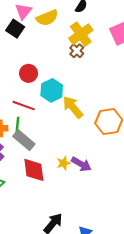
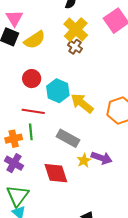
yellow semicircle: (47, 18) -> (35, 40), moved
gray rectangle: (24, 140) -> (68, 138), moved

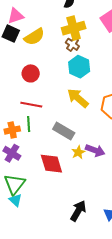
pink triangle: (14, 18) -> (16, 16), turned 42
yellow cross: (76, 30) -> (74, 28), turned 30
cyan hexagon: (58, 91) -> (79, 67), moved

